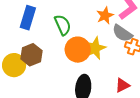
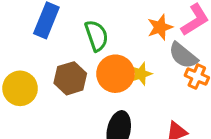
yellow star: (95, 48) -> (141, 74), size x0.7
brown hexagon: (31, 55) -> (70, 78), moved

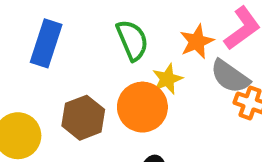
green semicircle: (97, 36) -> (132, 40), moved
yellow star: (141, 74) -> (167, 79), moved

